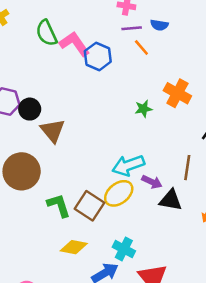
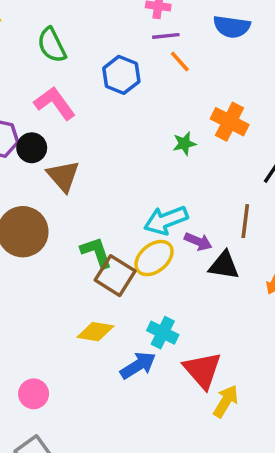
blue semicircle: (159, 25) -> (232, 27), moved, size x1.5
pink L-shape: (75, 44) -> (55, 103), moved
green L-shape: (59, 205) -> (96, 252), moved

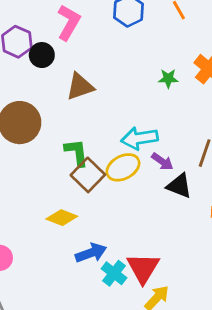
pink L-shape: (55, 103) -> (69, 22), turned 54
brown triangle: (63, 176) -> (80, 87), moved, turned 40
cyan cross: (163, 333) -> (114, 273), moved

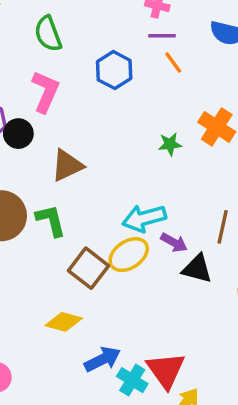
green L-shape: (77, 153) -> (51, 220), moved

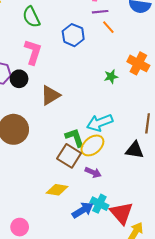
green L-shape: (51, 220) -> (75, 138), moved
purple arrow: (174, 242) -> (93, 172), moved
cyan cross: (132, 380) -> (99, 204), moved

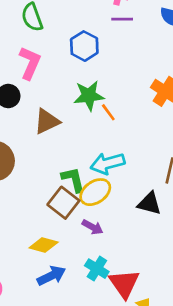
orange line: (108, 27) -> (108, 112), moved
green star: (111, 77) -> (89, 96), moved, size x1.6
blue arrow: (83, 210) -> (51, 276), moved

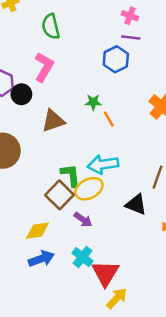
blue hexagon: (84, 46) -> (116, 59), moved
green star: (89, 96) -> (93, 102), size x0.6
yellow diamond: (44, 245) -> (37, 231), turned -30

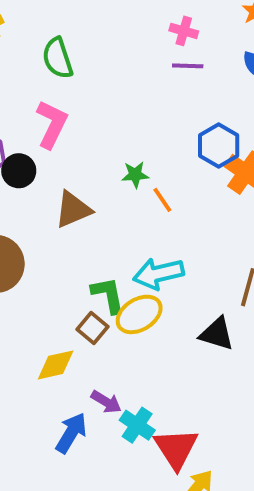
blue hexagon: (116, 59) -> (219, 146), moved
brown square: (60, 195) -> (93, 328), size x0.7
purple arrow: (83, 220) -> (106, 402), moved
yellow diamond: (37, 231) -> (56, 365), moved
blue arrow: (41, 259) -> (71, 433), turned -35

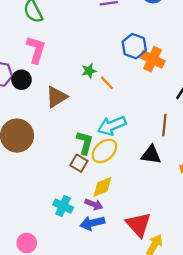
green L-shape: (108, 295) -> (85, 143), turned 35
yellow diamond: (56, 365) -> (102, 187), moved
cyan cross: (137, 425) -> (63, 206), moved
blue arrow: (71, 433) -> (92, 223), moved, turned -125

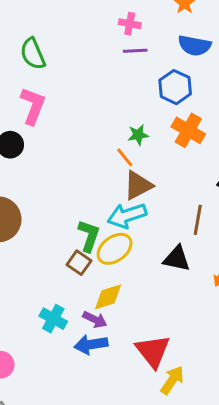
blue hexagon: (134, 46) -> (175, 87), moved
green star: (89, 71) -> (138, 135), moved
brown triangle: (56, 97) -> (138, 185), moved

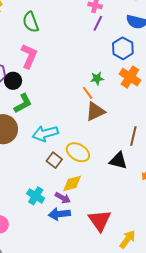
purple line: (135, 51) -> (98, 23), turned -63
cyan arrow: (127, 216) -> (45, 134), moved
green L-shape: (89, 236) -> (23, 103), moved, turned 40
yellow ellipse: (115, 249) -> (78, 152), turned 65
yellow arrow: (172, 380) -> (127, 239), moved

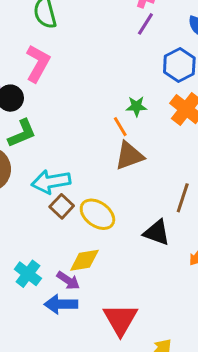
brown square: (54, 160) -> (62, 206), moved

